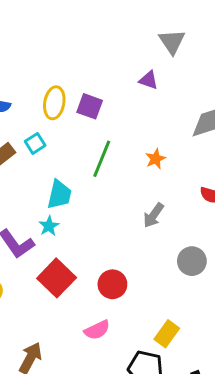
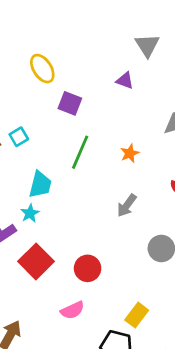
yellow ellipse: (54, 103) -> (42, 69), moved, turned -44

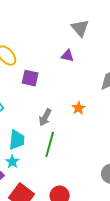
green line: (80, 152) -> (50, 144), moved
gray arrow: (127, 205) -> (45, 117), moved

